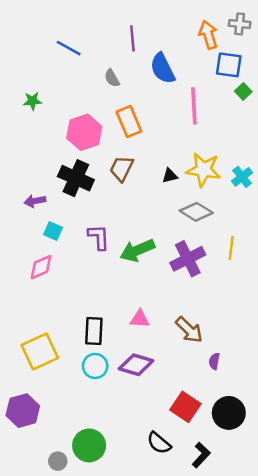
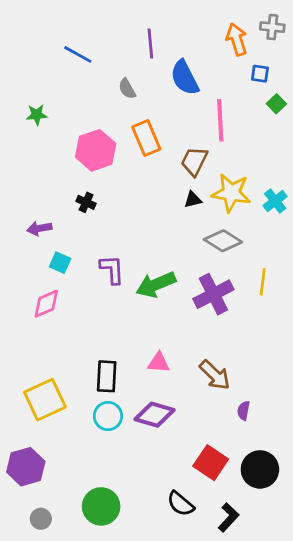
blue square: (229, 65) -> (260, 74), size x0.6
brown trapezoid: (122, 168) -> (194, 161), moved
black cross: (76, 178) -> (86, 202), size x0.5
gray circle: (58, 461) -> (41, 519), moved

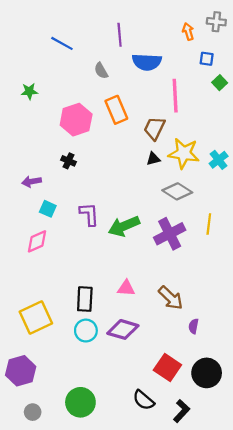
orange arrow: (237, 39) -> (188, 32), size x0.7
blue semicircle: (185, 78) -> (147, 62), turned -60

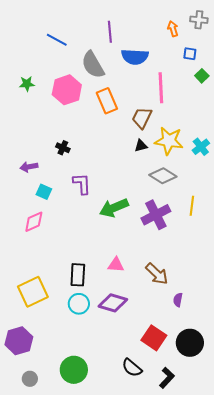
gray semicircle: (101, 71) -> (93, 65), size x1.8
pink hexagon: (76, 120) -> (67, 90), moved
purple L-shape: (89, 214) -> (82, 184), moved

